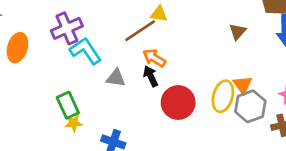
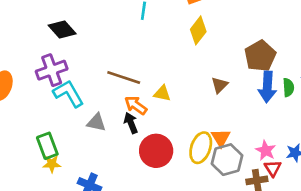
yellow triangle: (159, 14) -> (162, 93), moved
brown line: (140, 31) -> (124, 77), turned 48

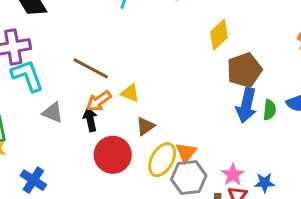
yellow diamond: (198, 30) -> (219, 35), moved
brown triangle: (220, 85) -> (145, 126), moved
orange arrow: (136, 105) -> (99, 101), turned -80

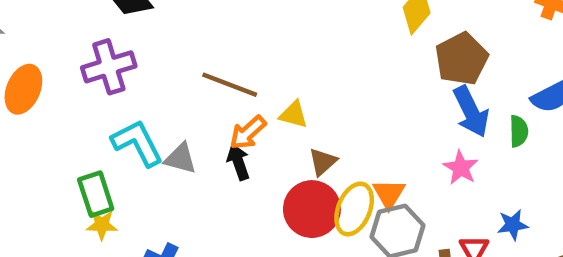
cyan L-shape: (27, 76) -> (137, 143), moved
blue arrow: (246, 105) -> (471, 112), turned -32
green semicircle: (269, 110) -> (519, 131), moved
red circle: (113, 155) -> (312, 209), moved
pink star: (233, 175) -> (461, 168), moved

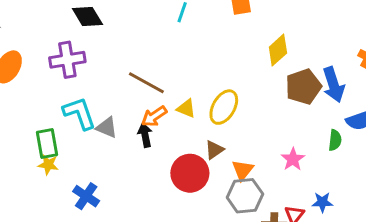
blue arrow: (471, 112) -> (334, 85), moved
brown triangle: (323, 162) -> (214, 150), moved
yellow ellipse: (354, 209) -> (224, 107), moved

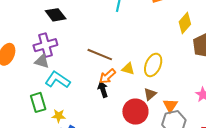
cyan L-shape: (79, 113) -> (58, 80), turned -30
gray triangle: (107, 127) -> (42, 61), moved
yellow star: (48, 165) -> (59, 116), moved

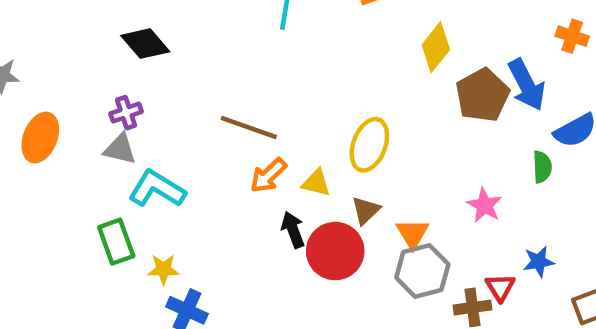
purple cross: (45, 45) -> (126, 113), size x0.6
yellow triangle: (128, 69) -> (316, 183), moved
black arrow: (103, 89) -> (293, 230), moved

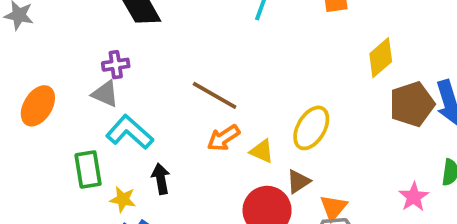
orange ellipse: (40, 137) -> (38, 106), moved
pink star: (485, 205) -> (414, 197), moved
black arrow: (293, 230) -> (161, 179), moved

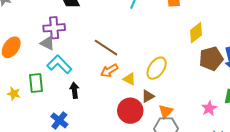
purple cross: (116, 65) -> (54, 28), size x1.5
yellow star: (123, 199) -> (14, 94), moved

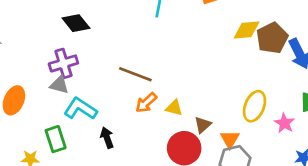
yellow diamond: (196, 33) -> (247, 30), turned 45
brown pentagon: (211, 59) -> (272, 38), moved
yellow ellipse: (157, 68) -> (255, 106), moved

